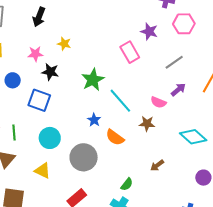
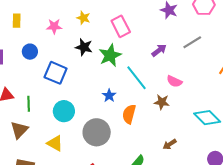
pink rectangle: (130, 52) -> (121, 26), moved
black star: (50, 72) -> (84, 47), moved
purple arrow: (178, 90) -> (159, 50), moved
orange semicircle: (115, 137) -> (129, 114), turned 66

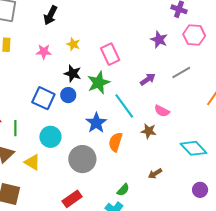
blue circle: (30, 52) -> (68, 95), moved
blue star: (109, 96) -> (96, 123), size x1.5
yellow triangle: (55, 143) -> (32, 162), moved

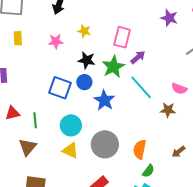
pink rectangle: (110, 54) -> (122, 37), turned 45
purple arrow: (148, 79) -> (138, 57), moved
blue star: (96, 123) -> (104, 100), moved
orange semicircle: (115, 142) -> (140, 149), moved
yellow triangle: (32, 162) -> (70, 150), moved

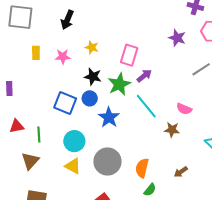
yellow rectangle: (18, 38) -> (36, 53), moved

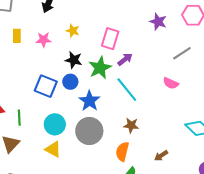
pink semicircle: (184, 109) -> (171, 83), moved
brown star: (172, 130) -> (131, 125), moved
gray circle: (107, 162) -> (89, 131), moved

